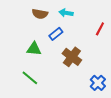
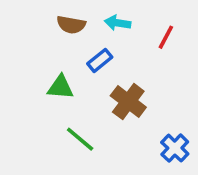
red line: (100, 29) -> (166, 37), moved
green line: (30, 78) -> (80, 139), moved

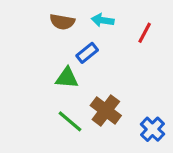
green triangle: (60, 87) -> (67, 78), moved
brown cross: (128, 102) -> (106, 111), moved

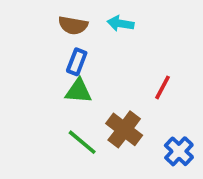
red line: (145, 33) -> (163, 87), moved
blue rectangle: (87, 53) -> (77, 62), moved, turned -30

